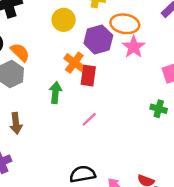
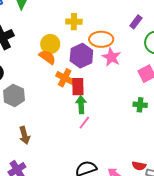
orange semicircle: (20, 52) -> (47, 57), moved
green arrow: (55, 93) -> (81, 105), moved

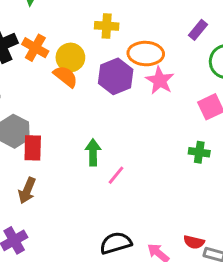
orange cross: (65, 78) -> (35, 48), moved
red rectangle: (78, 87) -> (33, 148), moved
green arrow: (81, 105) -> (93, 152), moved
brown arrow: (25, 135) -> (27, 191), turned 36

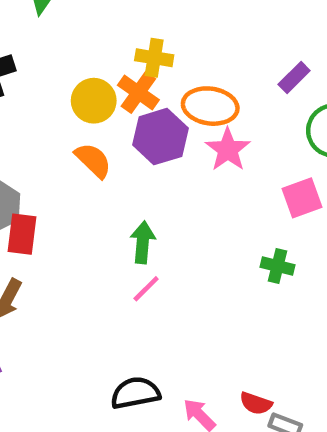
orange cross: (35, 48) -> (138, 93), moved
orange semicircle: (66, 76) -> (93, 160), moved
green arrow: (93, 152) -> (143, 242), moved

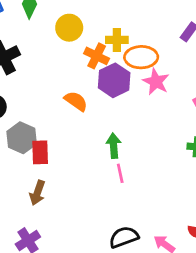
yellow cross: (154, 58) -> (117, 40), moved
yellow circle: (94, 101) -> (69, 28), moved
pink line: (146, 289) -> (120, 173), turned -48

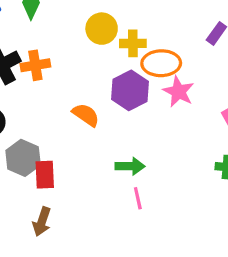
yellow circle: (69, 28) -> (102, 29), moved
orange cross: (97, 56) -> (35, 65), moved, turned -35
green arrow: (114, 146) -> (130, 166), turned 95

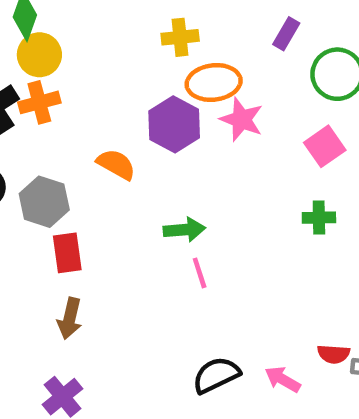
yellow circle: (102, 29) -> (39, 55), moved
yellow cross: (133, 43) -> (180, 37), moved
gray hexagon: (23, 158) -> (44, 202), moved

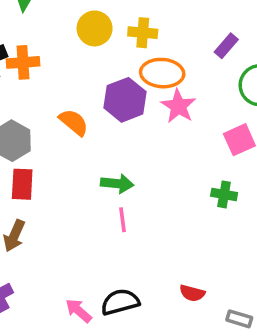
yellow circle: (39, 55) -> (95, 28), moved
red semicircle: (334, 354) -> (192, 293), moved
pink arrow: (283, 379) -> (78, 311), moved

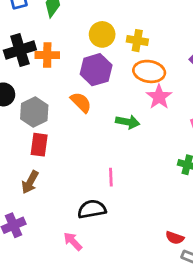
purple hexagon: (125, 100) -> (96, 70), moved
green arrow: (117, 184) -> (128, 122), moved
red semicircle: (192, 293) -> (175, 238), moved
black semicircle: (120, 302) -> (92, 209), moved

